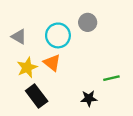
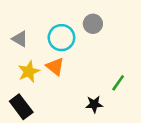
green line: (111, 78) -> (118, 83), turned -42
black rectangle: (37, 96) -> (21, 107), moved

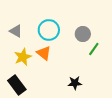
gray circle: (93, 24) -> (83, 34), moved
green line: (118, 83) -> (94, 49), moved

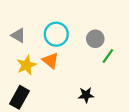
black rectangle: (17, 85) -> (20, 97), turned 66

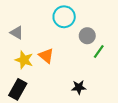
cyan circle: (56, 34) -> (64, 17), moved
yellow star: (26, 65) -> (24, 60), turned -30

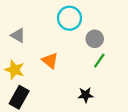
green line: (99, 52) -> (99, 61), moved
yellow star: (24, 60) -> (15, 70), moved

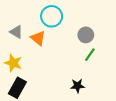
cyan circle: (70, 18) -> (52, 16), moved
orange triangle: (50, 61) -> (38, 38), moved

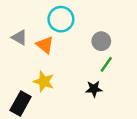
yellow star: (13, 63) -> (44, 82), moved
black star: (77, 86) -> (94, 89), moved

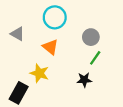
orange triangle: (45, 45) -> (50, 47), moved

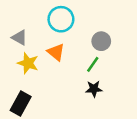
green line: (95, 58) -> (93, 64), moved
yellow star: (39, 73) -> (28, 63), moved

